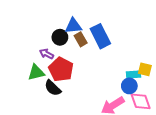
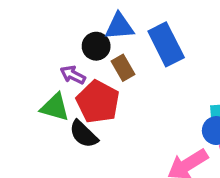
brown rectangle: (81, 39) -> (123, 68), moved
green triangle: (36, 72) -> (55, 107), turned 30

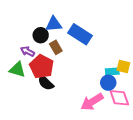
blue rectangle: (166, 44) -> (80, 34), turned -30
black semicircle: (84, 134) -> (46, 83), moved

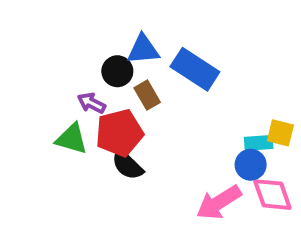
red pentagon: (42, 66) -> (119, 133), turned 30

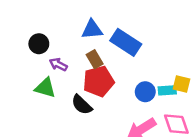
black circle: (117, 71) -> (39, 44), moved
red pentagon: (119, 133) -> (99, 81), moved
blue circle: (251, 165) -> (145, 92), moved

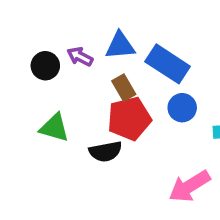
purple arrow: (58, 64) -> (80, 57), moved
blue circle: (145, 92) -> (182, 108), moved
black semicircle: (82, 105) -> (106, 152), turned -55

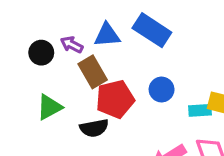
blue rectangle: (168, 64) -> (152, 30), moved
brown rectangle: (124, 88) -> (93, 72), moved, size x1.4
green triangle: (54, 128) -> (49, 107), turned -44

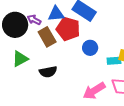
black circle: (41, 53) -> (15, 25), size x1.6
red pentagon: (115, 99) -> (68, 29), moved, turned 30

